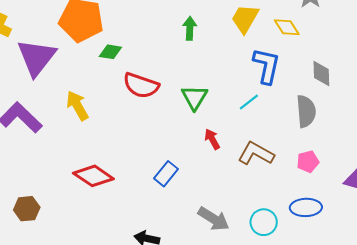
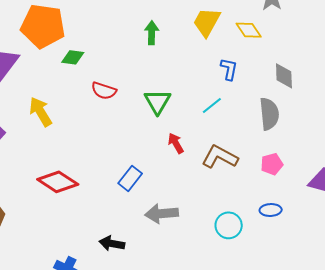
blue L-shape: (266, 66) -> (229, 69), size x0.6
red semicircle: (141, 85) -> (104, 91), size x0.7
blue ellipse: (306, 207) -> (271, 210), size x0.7
gray arrow: (214, 219) -> (162, 214), moved, turned 144

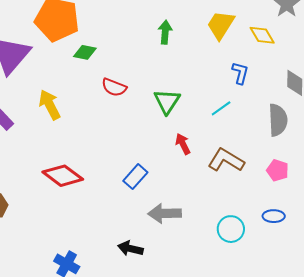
pink pentagon: (272, 164) -> (278, 170), turned 30
black arrow: (112, 243) -> (130, 249), moved

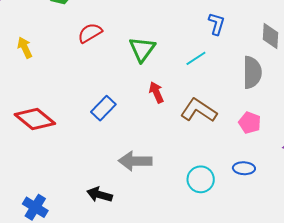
red semicircle: (114, 87) -> (90, 33), turned 125
yellow arrow: (50, 105) -> (25, 48), size x0.7
blue rectangle: (135, 177) -> (103, 108), moved

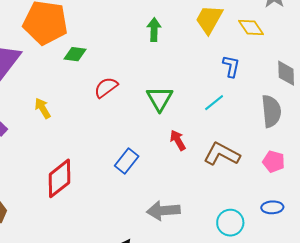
red diamond: (35, 119) -> (60, 178), turned -72

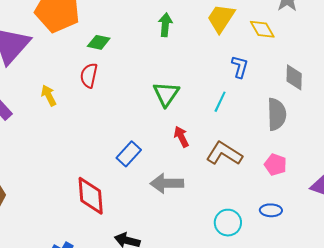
green diamond: (75, 54) -> (99, 42), moved
red semicircle: (106, 87) -> (89, 75), moved, turned -45
cyan line: (214, 103) -> (220, 102), turned -30
red diamond: (60, 178) -> (91, 196), moved, turned -60
gray arrow: (163, 211) -> (167, 183), moved

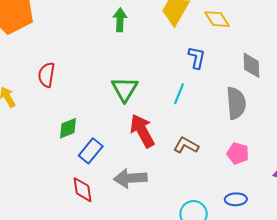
green diamond: (99, 42) -> (68, 128), moved, turned -30
red arrow: (181, 137) -> (142, 131), size x1.6
brown L-shape: (224, 154) -> (186, 145), size x0.7
red diamond: (91, 196) -> (83, 190), moved, size x0.7

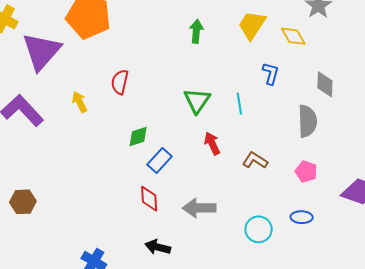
cyan line: (179, 94) -> (239, 104), moved, turned -35
red arrow: (142, 131) -> (212, 143), size x0.7
gray arrow: (130, 178) -> (199, 208), moved

